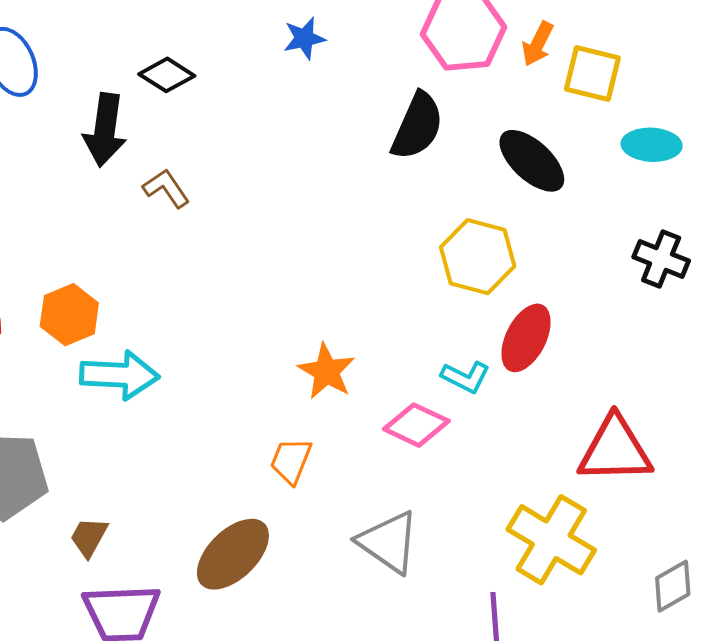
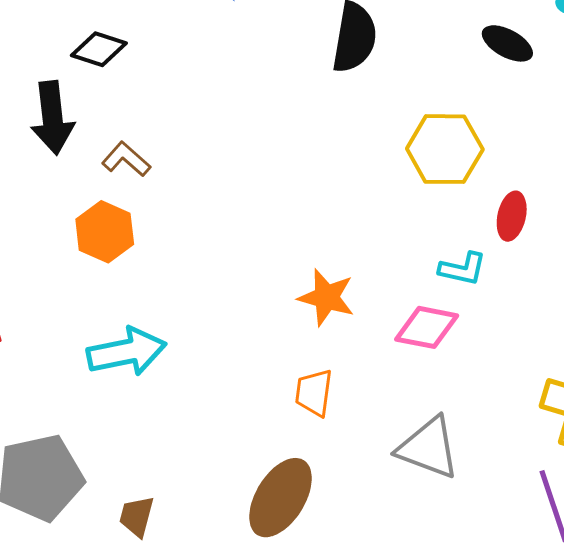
black ellipse: (532, 161) -> (507, 43), moved, size x0.7
orange hexagon: (69, 315) -> (105, 232), moved
red ellipse: (526, 338) -> (512, 216), size x0.7

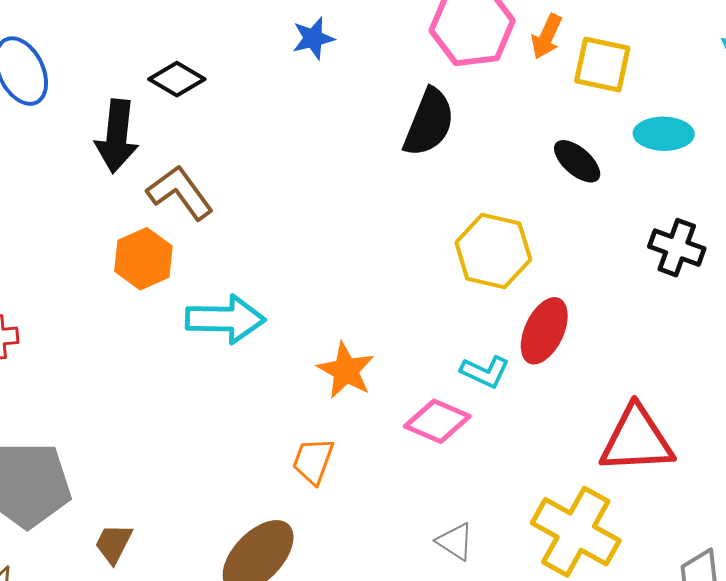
brown L-shape: (126, 159) -> (180, 193), size x1.4
red ellipse: (512, 216) -> (544, 331), size x1.4
cyan arrow: (127, 352) -> (225, 319), moved
gray triangle: (428, 448) -> (455, 541), moved, size x0.6

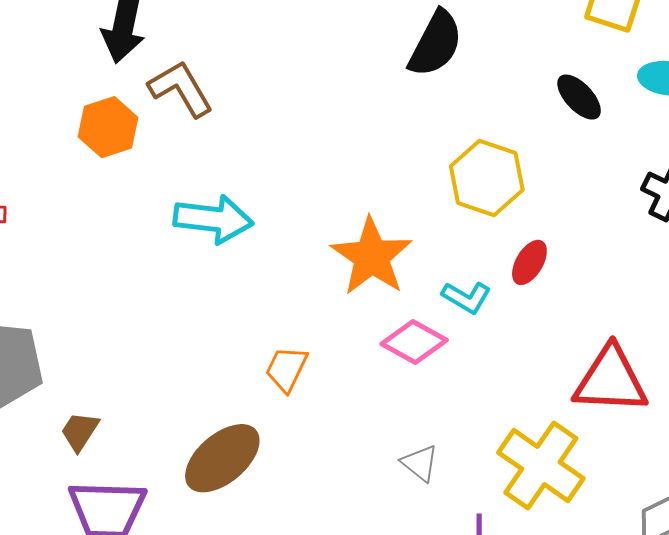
orange hexagon: (143, 259) -> (108, 127), moved
red ellipse: (544, 331) -> (529, 262), size x0.7
orange star: (346, 370) -> (372, 256), moved, size x1.4

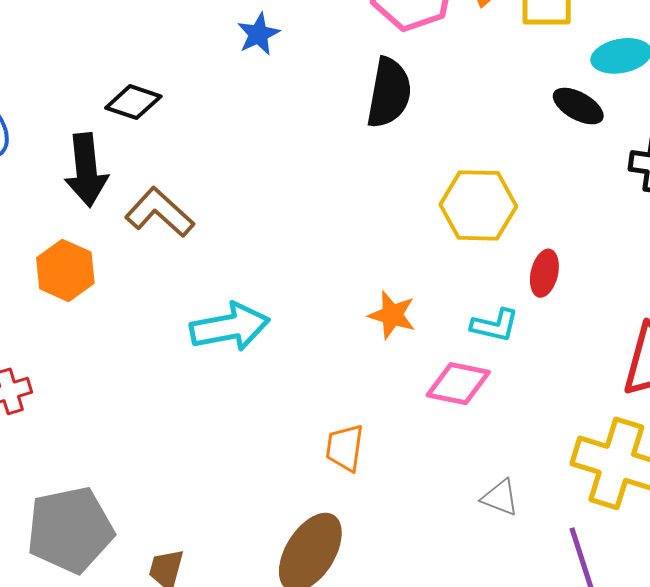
black ellipse: (579, 97) -> (578, 106), moved
orange hexagon: (108, 127) -> (65, 270), moved
orange star: (372, 256) -> (392, 315), size x0.6

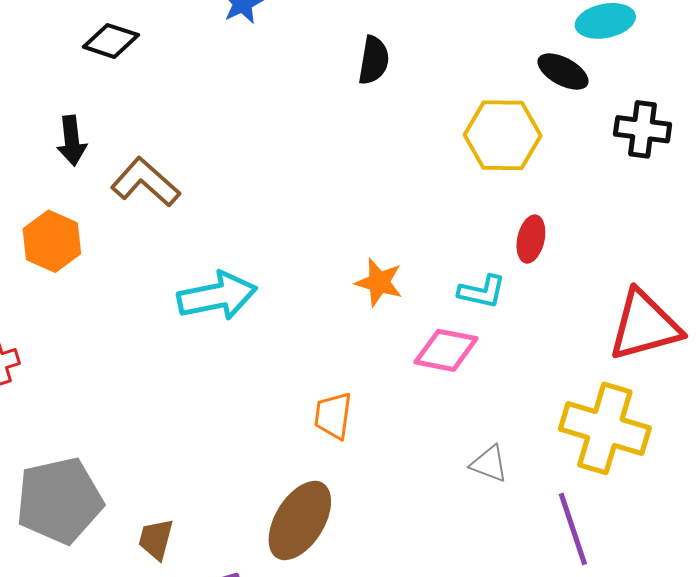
black semicircle: (389, 93) -> (374, 60), size x0.7
black diamond: (133, 102) -> (111, 41), moved
black arrow: (86, 170) -> (72, 141), size x0.7
yellow hexagon: (478, 205) -> (503, 135), moved

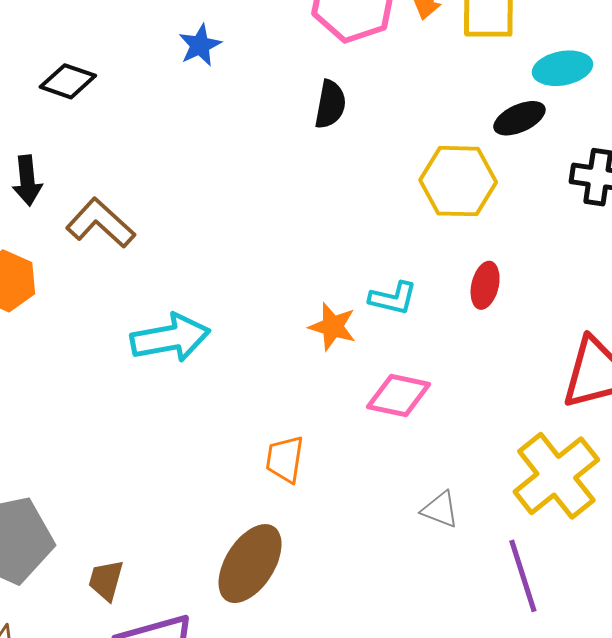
black ellipse: (563, 71) -> (519, 118), turned -54
cyan L-shape: (482, 292) -> (393, 298), moved
yellow cross: (605, 428) -> (556, 476), turned 34

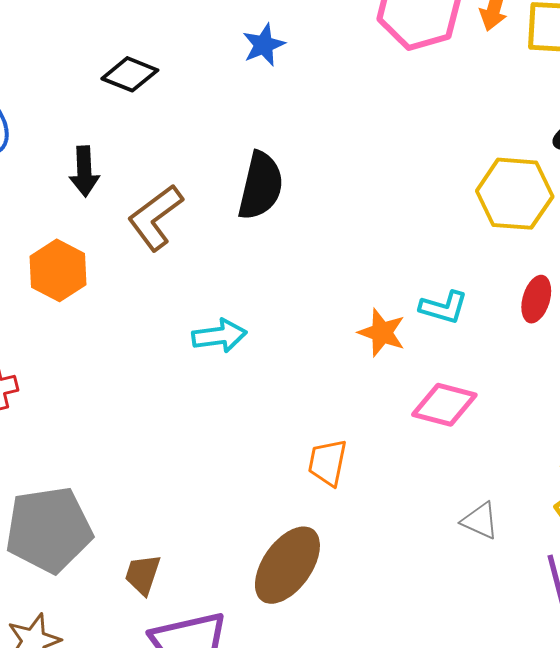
black semicircle: (330, 104) -> (261, 186), moved, size x1.4
brown L-shape: (100, 223) -> (155, 218), turned -82
cyan arrow: (170, 338) -> (219, 336), size x0.7

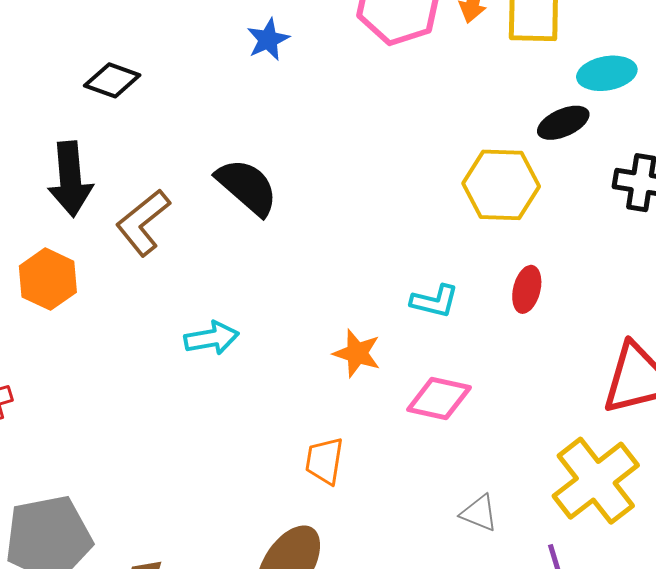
blue star: (264, 45) -> (268, 40), moved
black arrow: (84, 171) -> (70, 179), size x1.5
black semicircle: (261, 186) -> (247, 187), turned -60
orange star: (382, 333) -> (357, 353), moved

